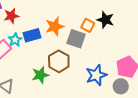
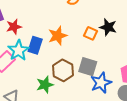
blue rectangle: (32, 35) -> (35, 45), turned -54
gray square: (76, 39) -> (88, 67), moved
cyan star: (15, 40) -> (18, 50), size x1.5

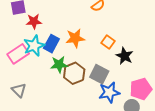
black star: (108, 27) -> (124, 56), moved
green star: (45, 85) -> (59, 65), moved

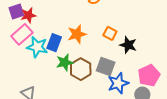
red star: (34, 21) -> (28, 15), moved
cyan star: (34, 46) -> (37, 47), turned -30
pink rectangle: (18, 54) -> (22, 34), moved

